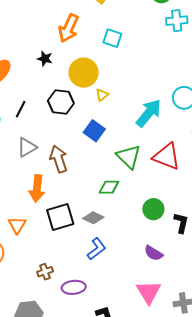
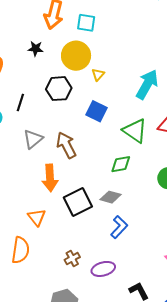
cyan square: (112, 38) -> (86, 23), moved

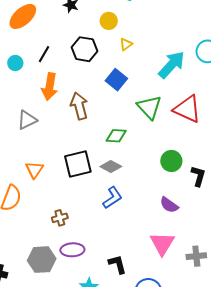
yellow circle: (76, 56) -> (109, 21), size x0.6
gray triangle: (33, 139) -> (27, 120), moved
green diamond: (121, 164) -> (116, 136), moved
orange arrow: (50, 178) -> (50, 87), moved
purple ellipse: (103, 269) -> (72, 250), moved

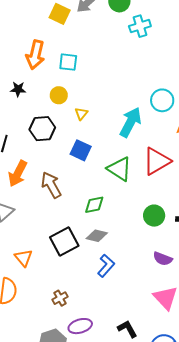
orange arrow: (50, 87) -> (18, 174), turned 32
red triangle: (187, 109) -> (157, 161), turned -40

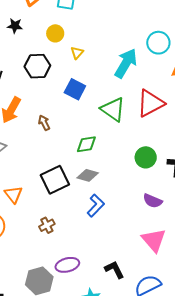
brown arrow: (51, 185) -> (44, 123), size x0.6
brown cross: (60, 298) -> (47, 225), moved

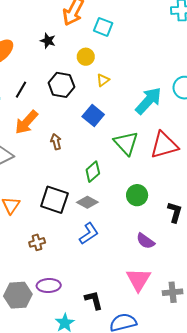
green diamond: (86, 144) -> (93, 172), turned -45
green circle: (146, 157) -> (137, 195), moved
black square: (55, 180) -> (54, 200), turned 32

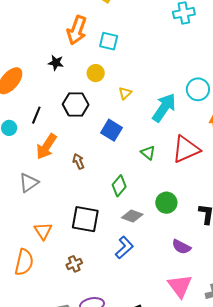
yellow triangle: (103, 80) -> (125, 93), moved
green triangle: (126, 143) -> (148, 153), size x0.6
gray diamond: (87, 202) -> (132, 216), moved

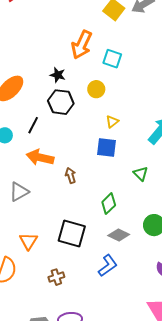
yellow triangle: (125, 93) -> (112, 122), moved
black hexagon: (76, 104) -> (61, 102), moved
blue square: (111, 130) -> (106, 148), turned -30
orange arrow: (46, 146) -> (40, 157), turned 64

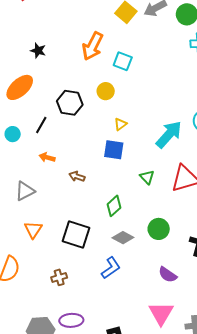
black star: (58, 75) -> (38, 51), moved
orange arrow: (40, 157) -> (47, 157), size x0.6
brown arrow: (71, 175) -> (77, 176), turned -56
orange triangle: (28, 241) -> (33, 230), moved

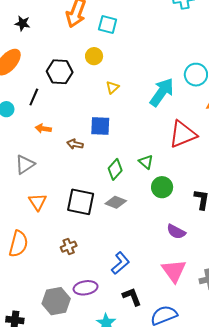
blue square: (114, 150) -> (100, 126), moved
green triangle: (147, 177) -> (146, 162), moved
gray diamond: (123, 238) -> (116, 202), moved
blue L-shape: (111, 268) -> (120, 263), moved

